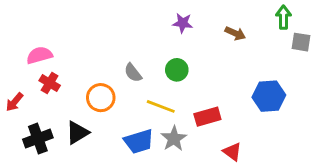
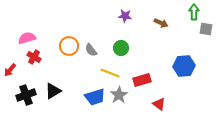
orange circle: (101, 98) -> (69, 46), moved

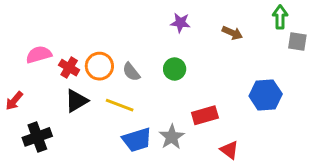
red cross: (34, 57) -> (69, 68), moved
yellow line: (110, 73) -> (120, 105), moved
black triangle: (53, 91) -> (76, 101), moved

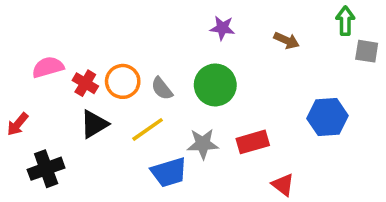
green circle: (175, 69) -> (215, 85), size x1.5
yellow line: (120, 105) -> (148, 129), turned -56
gray star: (172, 137) -> (203, 144), moved, turned 30

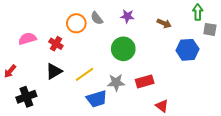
orange circle: (123, 81) -> (76, 23), moved
red cross: (85, 83) -> (56, 44), moved
gray semicircle: (162, 89) -> (97, 18), moved
blue hexagon: (327, 117) -> (188, 50), moved

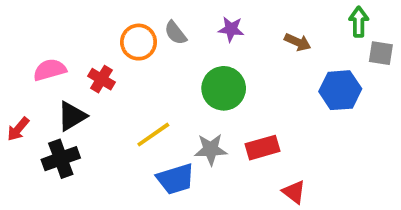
black triangle: (54, 71) -> (72, 116), moved
black cross: (26, 97) -> (61, 159), moved

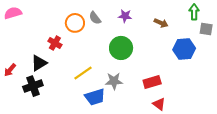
pink semicircle: (50, 70) -> (13, 13), moved
red rectangle: (262, 148) -> (152, 82), moved

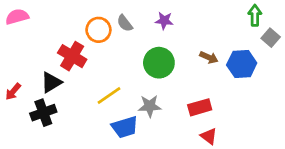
brown arrow: (161, 23) -> (209, 57), moved
gray square: (206, 29) -> (271, 38), turned 32
red cross: (55, 43) -> (72, 56), size x1.5

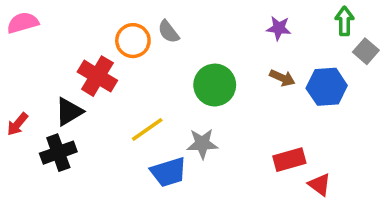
purple star: (164, 21) -> (279, 28), moved
red rectangle: (200, 107) -> (289, 160), moved
red triangle: (209, 136) -> (320, 185), moved

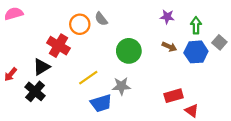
green arrow: (344, 21) -> (196, 25), moved
gray square: (366, 51) -> (219, 42), moved
black cross: (58, 153) -> (35, 91), turned -30

